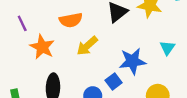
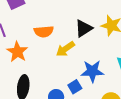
yellow arrow: (87, 46) -> (65, 49), moved

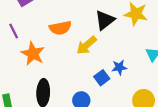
blue star: (92, 71) -> (119, 67), size x0.6
blue square: (75, 87) -> (102, 78), moved

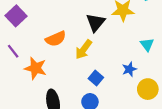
blue star: (119, 67) -> (129, 69), moved
blue square: (102, 78) -> (96, 78), moved

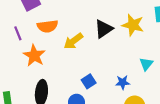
orange semicircle: (56, 39) -> (47, 26), moved
yellow arrow: (84, 49) -> (73, 41), moved

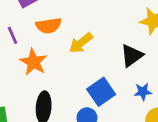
black triangle: (104, 29) -> (132, 56), moved
blue square: (89, 81) -> (101, 92), size x1.5

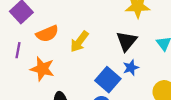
purple line: (13, 35) -> (18, 50), turned 49
blue star: (143, 92) -> (131, 68), moved

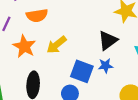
yellow arrow: (79, 42) -> (57, 45), moved
blue square: (108, 80) -> (82, 71), turned -35

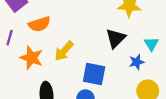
blue star: (106, 66) -> (137, 62), moved

